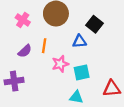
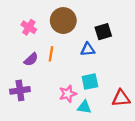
black square: (95, 24) -> (103, 32), turned 35
pink star: (60, 64) -> (68, 94), moved

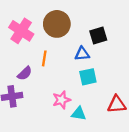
pink cross: (29, 27) -> (21, 31), size x1.5
purple semicircle: (31, 59) -> (25, 73), moved
cyan square: (90, 82) -> (88, 77), moved

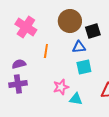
brown circle: (57, 24) -> (70, 21), moved
purple semicircle: (25, 73) -> (19, 64), moved, turned -152

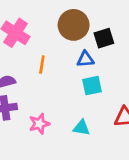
pink star: (61, 87) -> (39, 124), moved

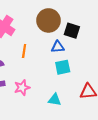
black square: (104, 38) -> (72, 31), turned 35
pink star: (39, 124) -> (22, 88), moved

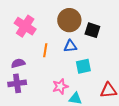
blue triangle: (58, 47) -> (70, 46), moved
pink star: (22, 88) -> (60, 86), moved

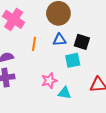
black square: (92, 30) -> (82, 42), moved

